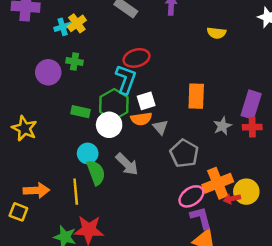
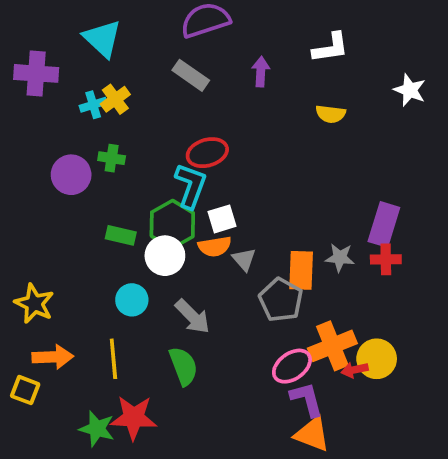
orange rectangle: (196, 96) -> (301, 270), moved
gray star: (222, 126) -> (340, 258), turned 30
yellow star: (24, 128) -> (34, 304), moved
green semicircle: (96, 173) -> (183, 366), moved

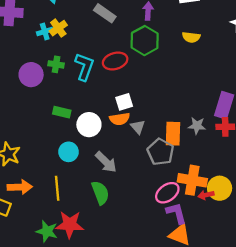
cyan L-shape: (191, 186) -> (84, 67), moved
green hexagon: (172, 224) -> (145, 41), moved
orange cross: (332, 346) -> (192, 180), turned 32

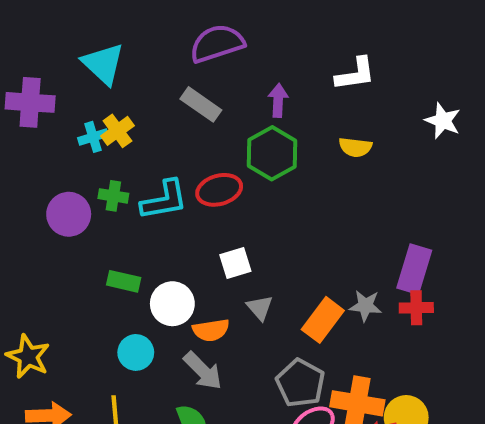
cyan L-shape: (84, 67) -> (164, 200), turned 60
orange semicircle: (120, 119) -> (211, 330), moved
orange rectangle: (173, 134) -> (323, 320), turned 35
gray pentagon: (161, 152) -> (300, 383), moved

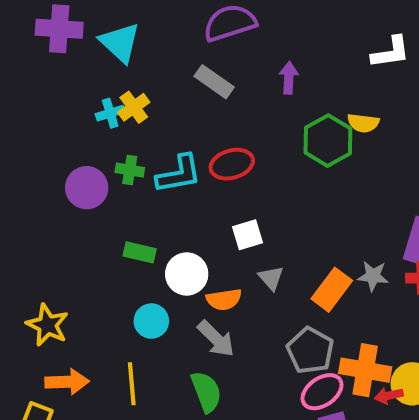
white L-shape: (355, 74) -> (391, 52), moved
purple cross: (30, 102) -> (59, 29), moved
green hexagon: (272, 153) -> (328, 141), moved

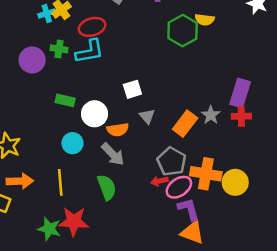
red ellipse: (232, 164) -> (92, 27), moved
gray star: (373, 276) -> (211, 115), turned 30
red arrow: (389, 396) -> (159, 181), moved

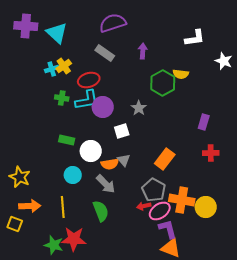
purple circle: (32, 60) -> (103, 107), moved
purple rectangle: (240, 93) -> (204, 122), moved, size x0.7
gray star: (211, 115) -> (139, 108), moved
gray triangle: (147, 116) -> (124, 160), moved

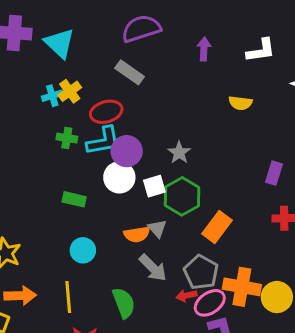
purple arrow: (143, 51) -> (204, 49), moved
green hexagon: (163, 83) -> (182, 196), moved
white circle: (91, 151) -> (119, 177), moved
gray arrow: (106, 184) -> (153, 268), moved

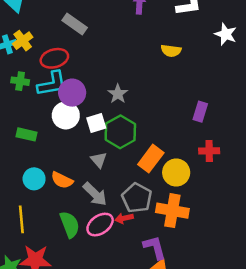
orange semicircle: (137, 234) -> (62, 180), moved, turned 35
yellow circle: (277, 297) -> (176, 173), moved
pink ellipse: (210, 303) -> (100, 225), moved

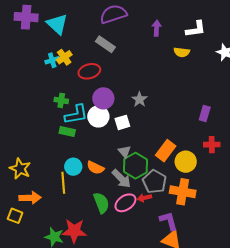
yellow semicircle: (171, 51) -> (182, 52), moved
green cross: (20, 81) -> (61, 100), moved
cyan L-shape: (52, 84) -> (76, 114), moved
green hexagon: (120, 132) -> (135, 166), moved
yellow line: (21, 219) -> (63, 183), moved

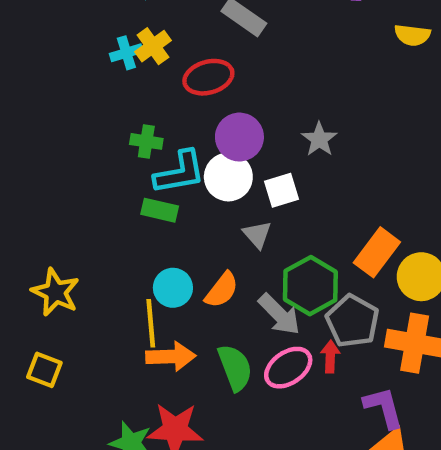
gray triangle: (124, 152) -> (257, 235), moved
orange semicircle: (95, 168) -> (222, 290), turned -78
orange arrow: (30, 198) -> (171, 357), moved
red arrow: (145, 198) -> (330, 357), turned 104
yellow square: (15, 216) -> (44, 370), moved

